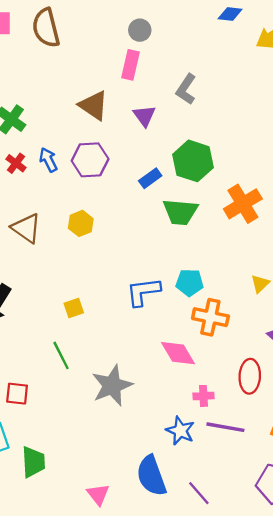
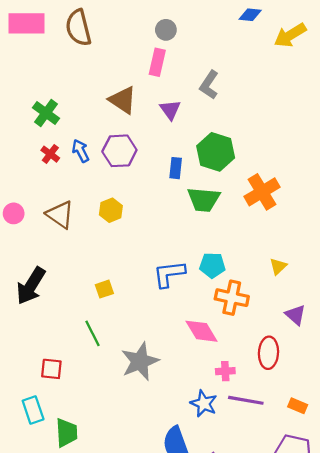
blue rectangle: (150, 178) -> (176, 168), turned -48

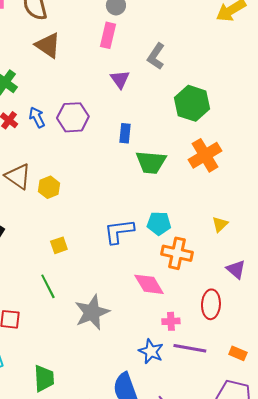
brown triangle: (123, 100) -> (48, 45), moved
green hexagon: (216, 152) -> (192, 103), moved
yellow hexagon: (111, 210) -> (49, 187), moved
green trapezoid: (67, 433) -> (44, 378), moved

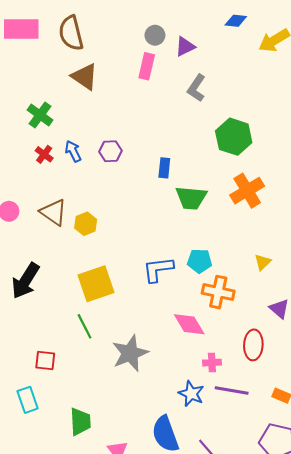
purple triangle: (120, 79) -> (185, 47), moved, turned 40
purple hexagon: (73, 117) -> (110, 151), size x0.7
yellow square: (59, 245) -> (96, 284), size x2.0

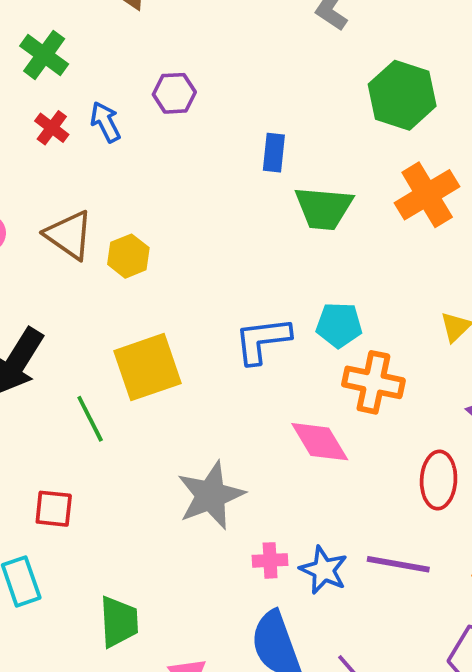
purple hexagon: (110, 151) -> (174, 93), moved
green line: (85, 326) -> (90, 419), moved
pink cross: (212, 363) -> (270, 560), moved

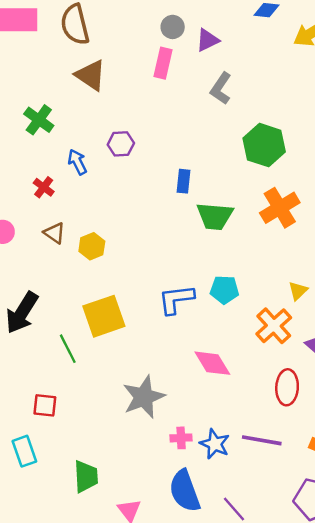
red cross: (52, 128) -> (44, 187), moved
brown triangle: (69, 235) -> (54, 233), size x0.7
orange cross: (373, 382) -> (274, 326), moved, turned 36

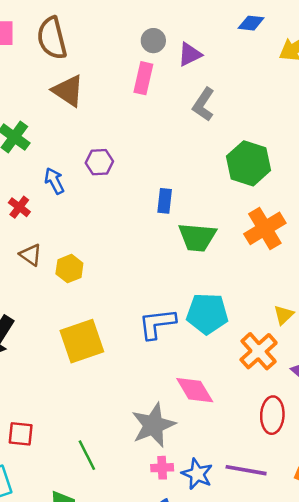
cyan pentagon: (224, 290) -> (207, 314), size x1.4
green line: (68, 349) -> (87, 455), moved
gray star: (144, 397) -> (153, 425), moved

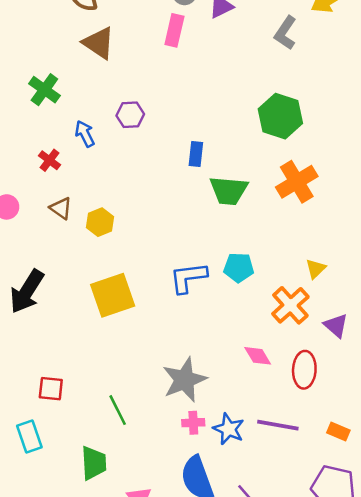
gray L-shape: (203, 104) -> (285, 33), moved
cyan pentagon: (207, 314) -> (239, 267), size x0.7
pink diamond: (195, 390) -> (258, 356), moved, size x0.7

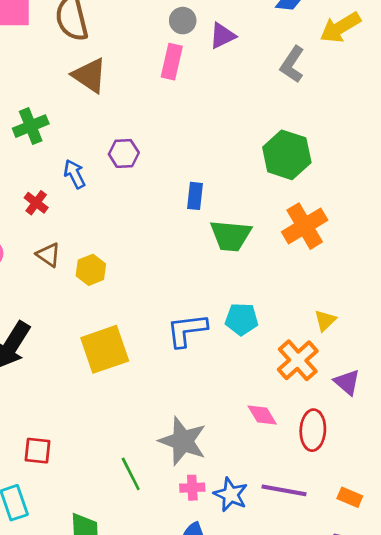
green cross: (44, 90) -> (31, 126), turned 32
gray star: (184, 380) -> (183, 441), turned -30
green line: (118, 410) -> (131, 474), moved

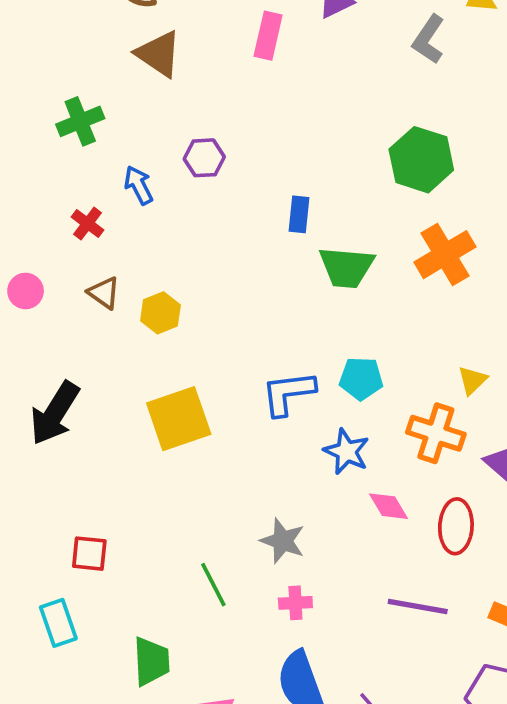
orange cross: (298, 360) -> (436, 433), turned -30
gray star: (183, 441) -> (283, 541), size x0.7
blue star: (231, 494) -> (347, 451), moved

